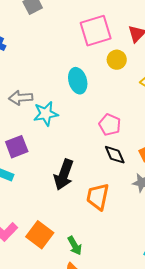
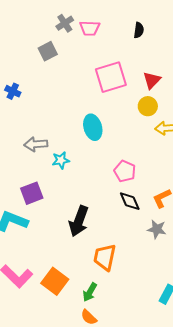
yellow circle: (117, 60) -> (148, 106), moved
cyan star: (46, 114) -> (61, 160), size x0.7
orange trapezoid: (98, 197) -> (105, 257), moved
green arrow: (75, 246) -> (90, 292), turned 60

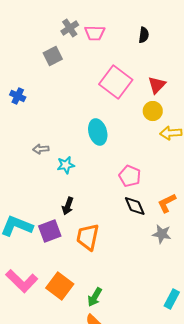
pink square: (111, 77) -> (116, 82), turned -36
gray arrow: (36, 144) -> (41, 149), size x0.7
purple square: (32, 193) -> (50, 231), moved
black arrow: (79, 221) -> (68, 206), moved, size x0.6
orange trapezoid: (105, 257) -> (88, 237), moved

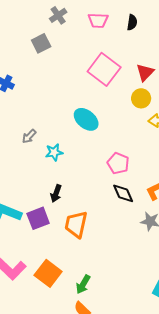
pink trapezoid: (95, 33) -> (98, 20), moved
cyan ellipse: (98, 132) -> (86, 119), turned -35
gray arrow: (41, 149) -> (29, 136), turned -42

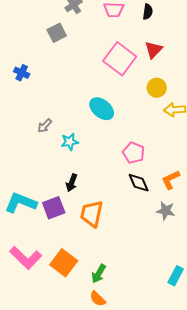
red triangle: (145, 72) -> (154, 50), moved

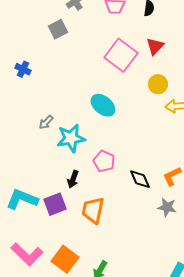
cyan star: (70, 142) -> (71, 138), size x1.6
pink pentagon: (134, 153) -> (104, 161), moved

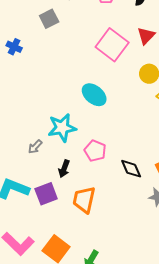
blue cross: (23, 69) -> (14, 47), moved
gray arrow: (46, 122) -> (35, 147), moved

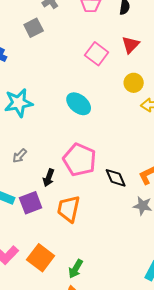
pink square: (112, 45) -> (97, 54), size x0.7
cyan star: (62, 128) -> (19, 103), moved
pink pentagon: (95, 151) -> (80, 160), size x1.5

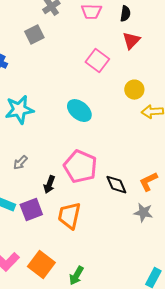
red triangle: (131, 45) -> (131, 41), moved

